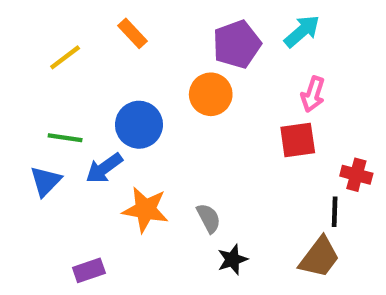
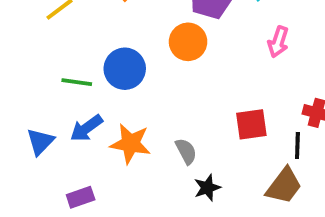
green line: (65, 138) -> (77, 82), moved
red square: (298, 140) -> (251, 124), moved
blue arrow: (104, 168) -> (86, 128), moved
blue triangle: (46, 181) -> (40, 142), moved

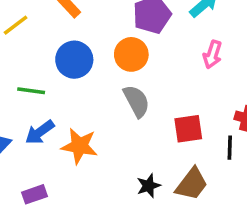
blue circle: (125, 69) -> (74, 60), moved
gray semicircle: (186, 151) -> (136, 101), moved, size x1.4
brown trapezoid: (284, 186) -> (192, 184), moved

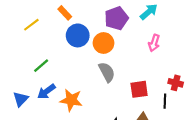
blue circle: (74, 60) -> (78, 35), moved
green line: (31, 91) -> (41, 66), turned -49

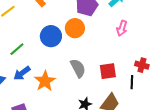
blue circle: (78, 35) -> (51, 36), moved
gray semicircle: (107, 72) -> (78, 68), moved
orange star: (71, 100) -> (45, 81), turned 30

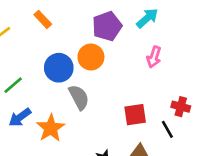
gray semicircle: (78, 68) -> (79, 97), moved
black line: (132, 82) -> (167, 129), turned -32

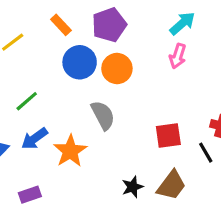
purple pentagon: (107, 26) -> (109, 25), moved
pink arrow: (154, 57) -> (178, 56), moved
blue circle: (59, 68) -> (80, 62), moved

